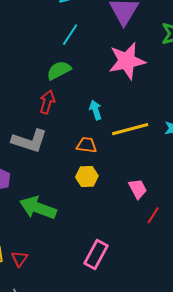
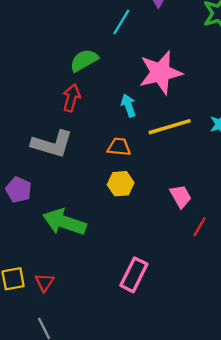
cyan line: (70, 35) -> (121, 22), moved
pink star: (127, 61) -> (160, 73), moved

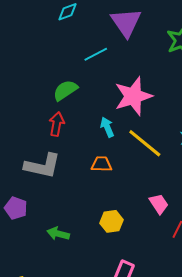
cyan line: (121, 22) -> (96, 54), turned 35
yellow line: (170, 127) -> (145, 143), turned 60
yellow hexagon: (121, 184) -> (111, 221), moved
green arrow: (64, 222) -> (58, 234), size x0.6

